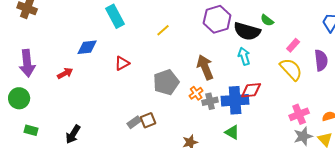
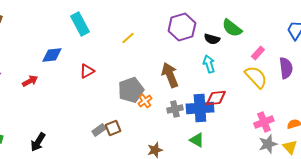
green semicircle: (267, 20) -> (232, 28), size x1.5
black semicircle: (247, 31) -> (212, 39), size x0.6
orange cross: (196, 93) -> (145, 101), moved

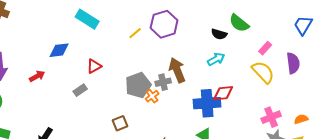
cyan rectangle: (80, 24) -> (87, 19), turned -30
purple hexagon: (182, 27) -> (164, 24), moved
cyan arrow: (209, 64) -> (216, 59), turned 78
gray cross: (175, 109) -> (163, 82), moved
gray rectangle: (99, 130) -> (80, 90), moved

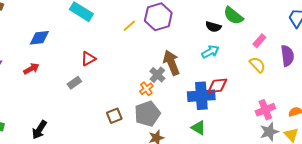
blue diamond: (59, 50) -> (39, 38), moved
yellow semicircle: (263, 72) -> (257, 65), size x0.7
gray cross: (163, 82) -> (157, 75), turned -35
gray pentagon: (138, 85) -> (147, 114), moved

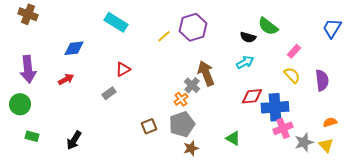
purple semicircle: (287, 56) -> (322, 80), moved
blue cross: (201, 96) -> (275, 107), moved
pink cross: (265, 110) -> (283, 128), moved

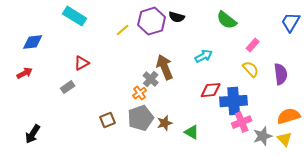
black semicircle: (248, 37) -> (177, 17), moved
orange semicircle: (330, 122) -> (289, 116), size x1.6
brown star: (191, 148) -> (165, 123), moved

